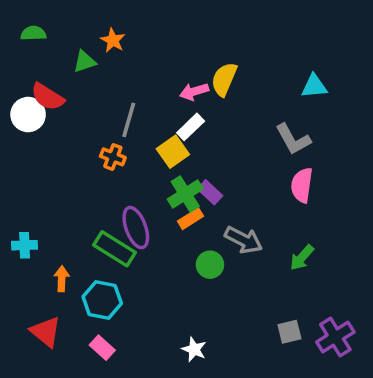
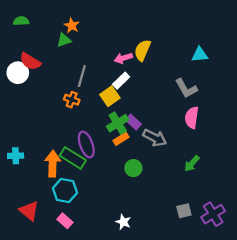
green triangle: (85, 62) -> (64, 40), moved
gray arrow: (244, 240) -> (155, 138), moved
orange arrow: (62, 279) -> (53, 164), moved, size x1.6

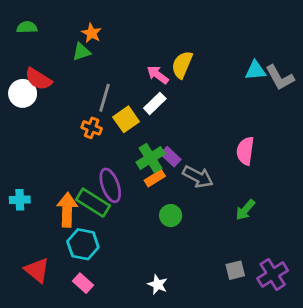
pink arrow: (123, 58) -> (158, 75), turned 54
gray L-shape: (186, 88) -> (280, 78), moved
yellow square: (110, 96) -> (126, 119), moved

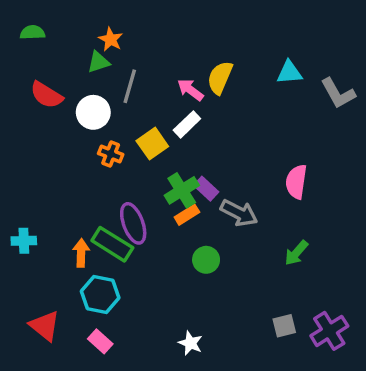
cyan triangle: (255, 70) -> (289, 72), moved
white circle: (23, 93) -> (93, 112), moved
gray line: (104, 98) -> (130, 86), moved
orange arrow: (67, 210) -> (81, 253), size x0.7

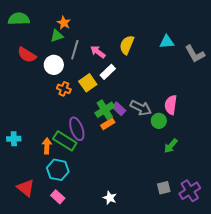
green semicircle: (33, 32) -> (19, 19), size x1.5
pink arrow: (190, 90) -> (98, 52), moved
gray arrow: (239, 213) -> (141, 108), moved
green circle: (206, 260) -> (159, 121), moved

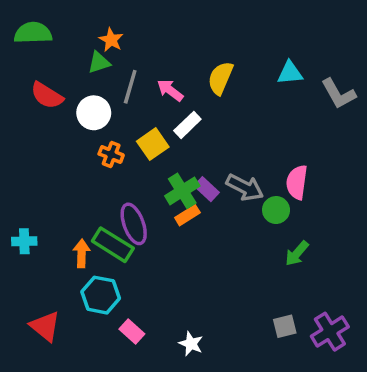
pink rectangle: (58, 197) -> (132, 332), moved

